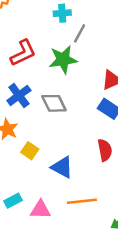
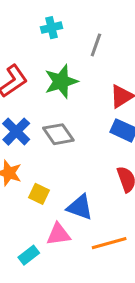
gray line: (80, 33) -> (96, 45), moved
pink triangle: (40, 210) -> (58, 234), moved

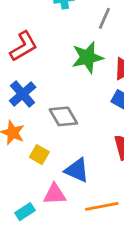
green star: (61, 81) -> (87, 57), moved
gray diamond: (58, 134) -> (63, 116), moved

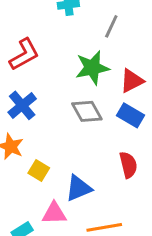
gray diamond: (63, 116) -> (87, 111), moved
blue triangle: (77, 170) -> (78, 188), turned -48

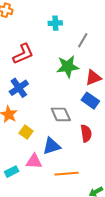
gray diamond: (87, 111) -> (61, 114), moved

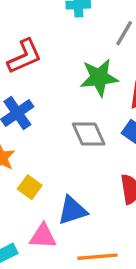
gray diamond: (61, 114) -> (89, 134), moved

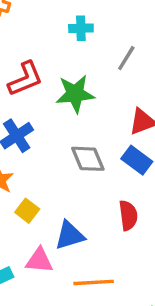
green star: (99, 77) -> (75, 94), moved

